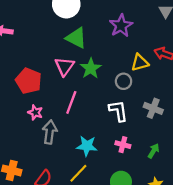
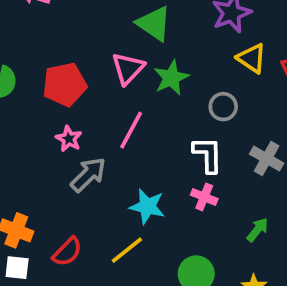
yellow triangle: (140, 63) -> (252, 58), moved, turned 42
red pentagon: (29, 81) -> (65, 84), turned 30
gray arrow: (50, 132) -> (88, 175), turned 30
pink cross: (123, 145) -> (204, 197), moved

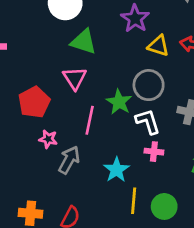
green star: (171, 78) -> (119, 102), moved
gray circle: (223, 107) -> (149, 85), size x1.5
cyan star: (147, 206) -> (116, 170), turned -30
yellow line: (127, 250) -> (134, 201), moved, turned -30

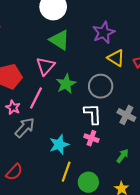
green star: (119, 102) -> (66, 84), moved
pink line: (90, 120) -> (36, 98), moved

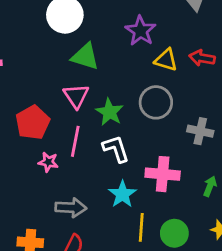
white L-shape: (93, 114) -> (116, 149), moved
gray arrow: (25, 128) -> (71, 208), moved, turned 65
pink cross: (91, 138) -> (163, 174), size x1.6

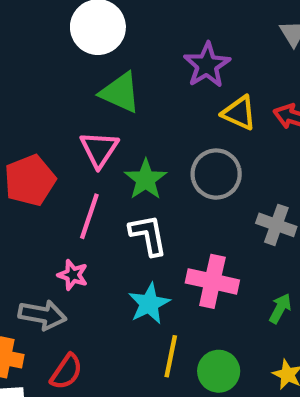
pink star: (48, 162) -> (73, 275), moved
gray arrow: (71, 208) -> (42, 315), moved

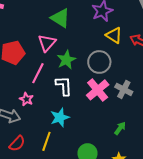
pink cross: (212, 281) -> (98, 90), moved, turned 30
yellow line: (171, 356) -> (46, 141), moved

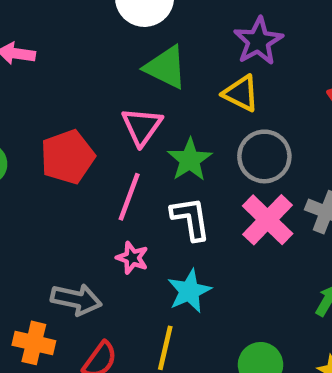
yellow triangle: (114, 35) -> (241, 93), moved
pink star: (26, 99) -> (132, 258), moved

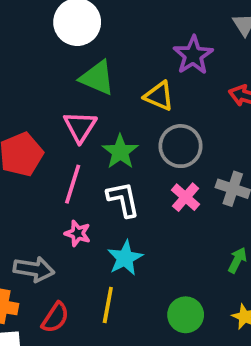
purple star: (258, 41) -> (193, 55), moved
pink cross: (268, 220) -> (186, 197), size x0.7

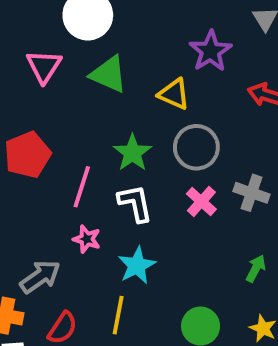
pink triangle: (80, 127) -> (44, 66), moved
gray arrow: (34, 269) -> (40, 277), turned -45

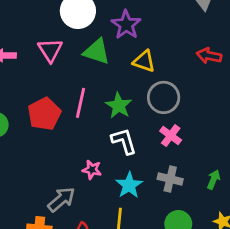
purple star: (210, 51) -> (126, 25), moved
pink line: (82, 187) -> (80, 103), moved
gray cross: (251, 193) -> (170, 179), moved

